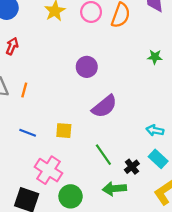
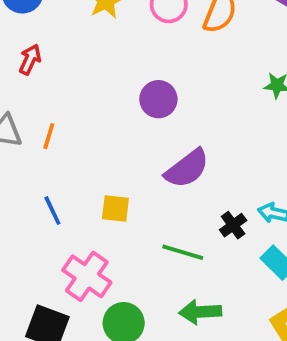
blue line: (28, 133) -> (52, 211), turned 42
green line: (103, 155) -> (183, 252), turned -40
black cross: (132, 167) -> (233, 225), moved

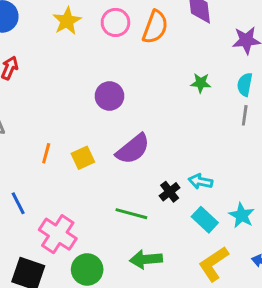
orange line: (49, 136) -> (46, 153), moved
yellow square: (115, 209) -> (83, 158), moved, turned -30
blue line: (52, 211) -> (18, 203), moved

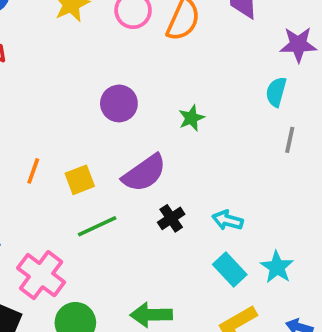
green star: (201, 83) -> (191, 118), moved, turned -30
cyan semicircle: (245, 84) -> (276, 92), moved
black cross: (170, 192) -> (171, 218), moved
green line: (131, 214) -> (97, 226), moved, turned -44

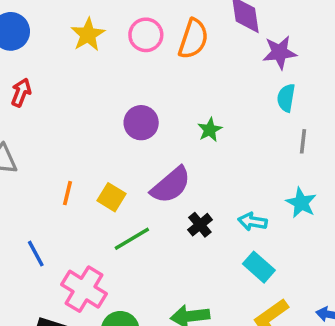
purple star: (298, 44) -> (280, 52), moved
yellow square: (80, 180) -> (111, 197), turned -32
cyan star: (277, 267) -> (301, 203), moved

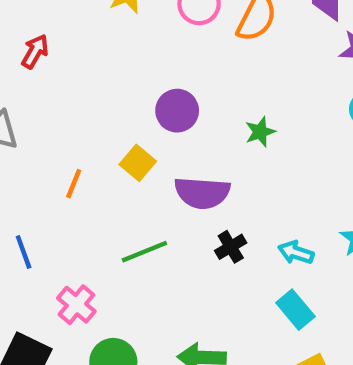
purple semicircle: (171, 185) -> (202, 193), turned 36
yellow square: (111, 197) -> (138, 163), moved
pink cross: (84, 289) -> (76, 305), size x0.7

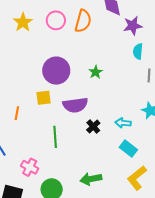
purple circle: (177, 111) -> (56, 71), size x1.4
yellow square: (138, 163) -> (44, 98), turned -35
green line: (144, 252) -> (55, 137), turned -60

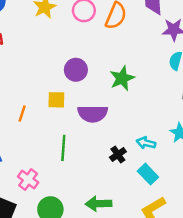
purple circle: (56, 71) -> (76, 70), size x0.7
green star: (96, 72) -> (122, 78), size x1.5
black cross: (93, 127) -> (118, 155), moved

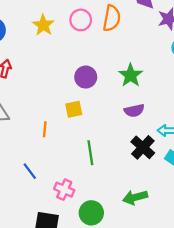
purple semicircle: (93, 114) -> (134, 111), moved, size x0.7
black cross: (118, 155) -> (143, 147), size x1.5

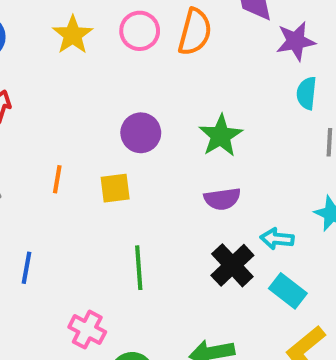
orange line: (45, 129) -> (57, 179), moved
blue line: (30, 171) -> (26, 268), moved, turned 42

